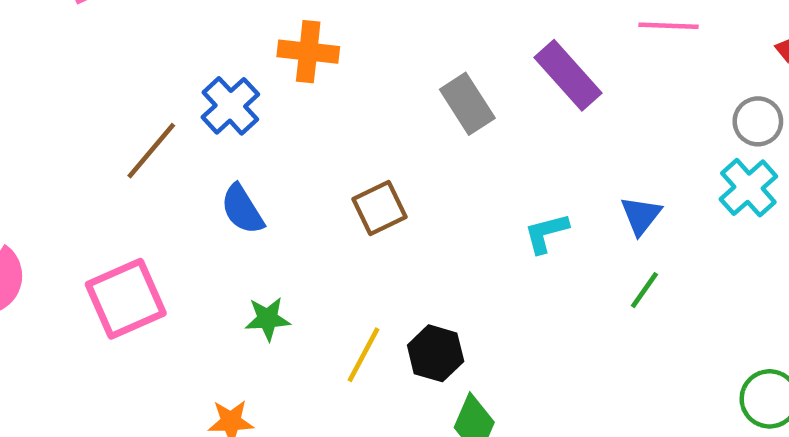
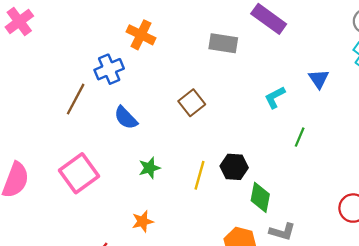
orange cross: (308, 52) -> (141, 35), turned 32
gray rectangle: (467, 104) -> (223, 43), turned -36
blue cross: (230, 106) -> (109, 69), turned 32
green line: (644, 290) -> (300, 137), moved

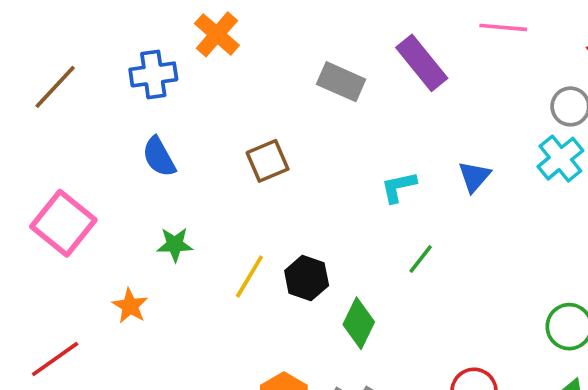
brown line: (76, 99) -> (55, 87), moved
pink square: (79, 173) -> (63, 223), turned -30
green diamond: (260, 197) -> (359, 323), moved
orange star: (143, 221) -> (130, 306), moved, turned 30

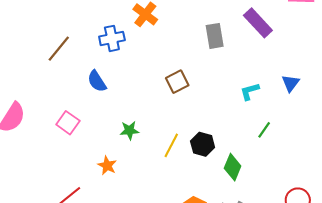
gray rectangle: (341, 82) -> (215, 36), turned 60
blue semicircle: (159, 157) -> (97, 81), moved
pink square: (63, 223) -> (68, 123), size x0.7

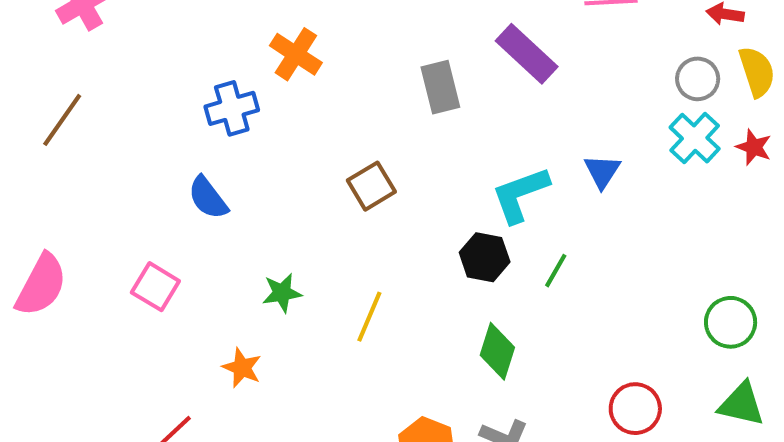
brown line: (59, 49) -> (62, 120), moved
cyan L-shape: (250, 91) -> (520, 194), size x1.5
black hexagon: (203, 144) -> (485, 257), moved

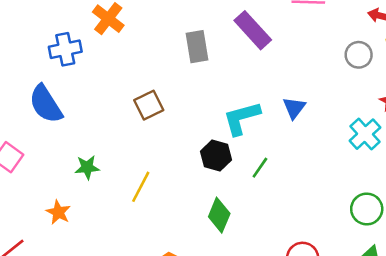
cyan cross: (695, 138) -> (365, 134), moved
blue semicircle: (208, 198) -> (46, 104), size x1.4

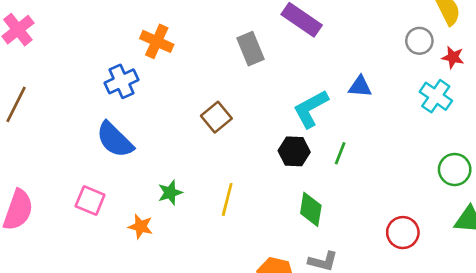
gray circle: (359, 55) -> (419, 41), moved
blue triangle: (294, 108) -> (360, 87), turned -50
orange star: (58, 212) -> (141, 227), moved

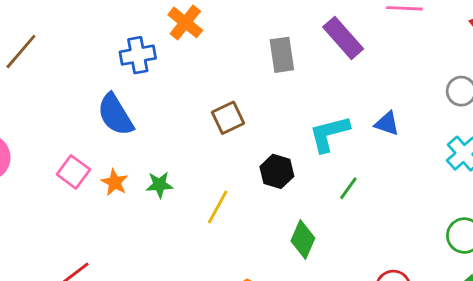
black hexagon: (294, 151) -> (277, 171), moved
orange star: (141, 227) -> (115, 182), moved

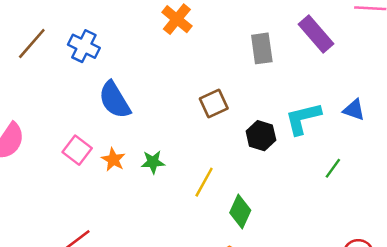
blue cross: (138, 55) -> (84, 46), moved, turned 36
black hexagon: (277, 171) -> (261, 136), moved
green line: (348, 188) -> (333, 168), moved
green diamond: (303, 239) -> (240, 212), moved

